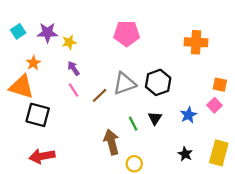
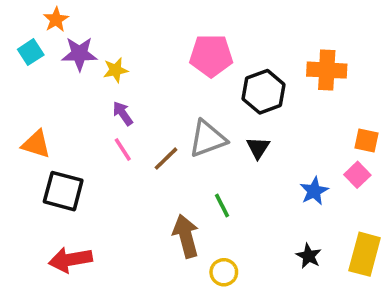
orange star: (33, 63) -> (56, 20), moved
black hexagon: (158, 82) -> (264, 92), moved
orange triangle: (21, 87) -> (36, 144), size x0.7
black triangle: (155, 118) -> (258, 148), moved

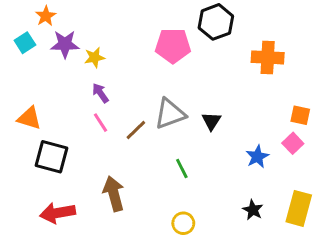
black hexagon: (264, 92) -> (216, 22), moved
brown arrow: (186, 236) -> (114, 194), moved

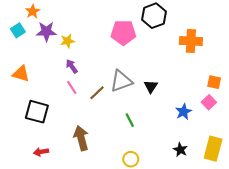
orange triangle: (29, 118) -> (21, 74), moved
red arrow: (57, 213) -> (41, 152), size x0.6

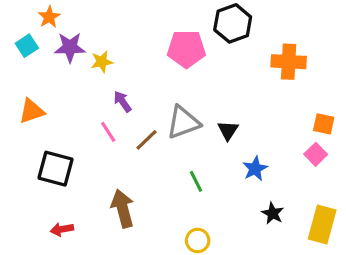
purple arrow: (72, 66) -> (123, 102), moved
orange triangle: (21, 74) -> (32, 111), turned -36
blue star: (184, 112) -> (255, 169), moved
black star: (180, 150) -> (273, 213), moved

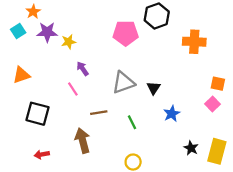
brown line: (147, 140) -> (99, 113), moved, turned 35
black star: (273, 213) -> (191, 148), moved

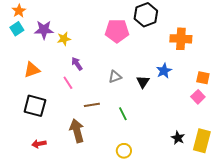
orange star: (33, 12) -> (19, 11), moved
orange triangle: (21, 75) -> (32, 70), moved
gray triangle: (123, 83) -> (115, 77), size x0.6
blue star: (172, 114) -> (164, 71), moved

